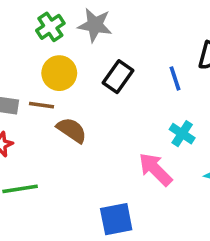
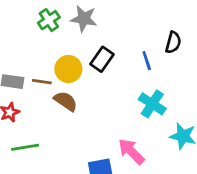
yellow circle: (59, 73) -> (68, 69), moved
cyan cross: (182, 134) -> (152, 104), size x1.4
pink arrow: (155, 169) -> (131, 151), moved

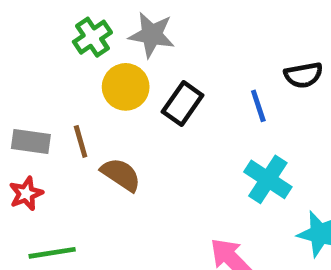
black semicircle: (173, 42) -> (303, 75), turned 65
yellow circle: (68, 69) -> (126, 87), moved
brown line: (42, 82) -> (81, 141), turned 66

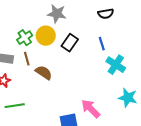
green cross: (92, 37) -> (25, 38), moved
black semicircle: (303, 75) -> (106, 14), moved
cyan cross: (268, 179) -> (116, 65), moved

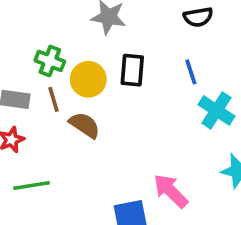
yellow circle: (46, 36) -> (88, 79), moved
green cross: (25, 38) -> (50, 61), turned -35
black rectangle: (70, 43) -> (132, 70), turned -30

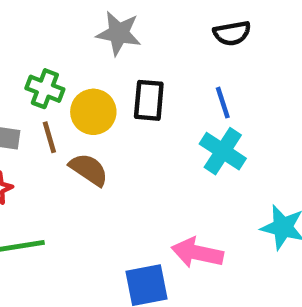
cyan cross: (216, 110) -> (223, 151), moved
pink arrow: (171, 191) -> (197, 253), turned -33

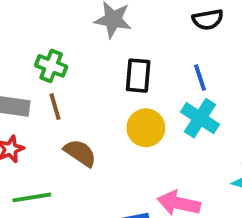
yellow circle: (93, 112) -> (146, 128), moved
brown semicircle: (89, 170) -> (80, 153), moved

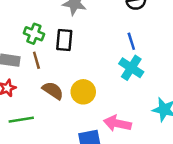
black rectangle: (138, 76) -> (64, 40), moved
yellow circle: (146, 128) -> (83, 92), moved

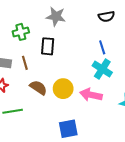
green cross: (34, 34) -> (21, 32), moved, turned -35
pink arrow: (117, 123) -> (91, 95), moved

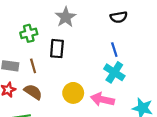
gray star: (56, 16) -> (66, 17), turned 30
brown semicircle: (38, 88) -> (33, 92), moved

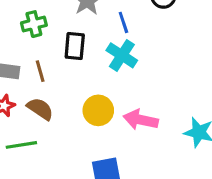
blue line: (114, 50) -> (123, 22), moved
cyan cross: (114, 72) -> (122, 55), moved

